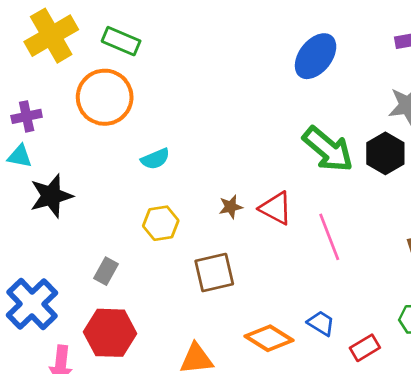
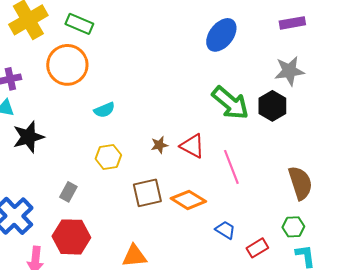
orange diamond: (269, 338) -> (188, 200), moved

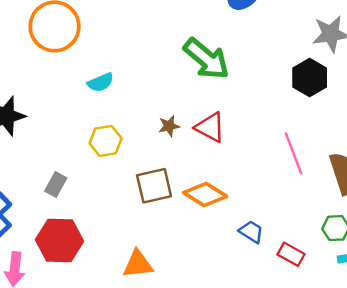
green arrow: (230, 103) -> (206, 59), moved
pink line: (231, 167) -> (293, 153), moved
red rectangle: (257, 248) -> (291, 254), turned 60

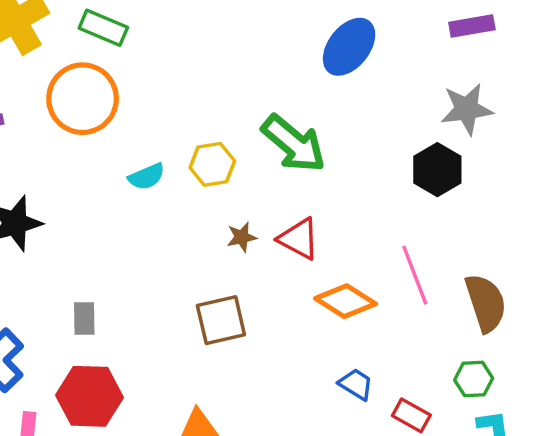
yellow hexagon: (106, 141) -> (212, 164), moved
gray rectangle: (56, 184) -> (84, 318), turned -30
orange diamond: (205, 194) -> (346, 301), moved

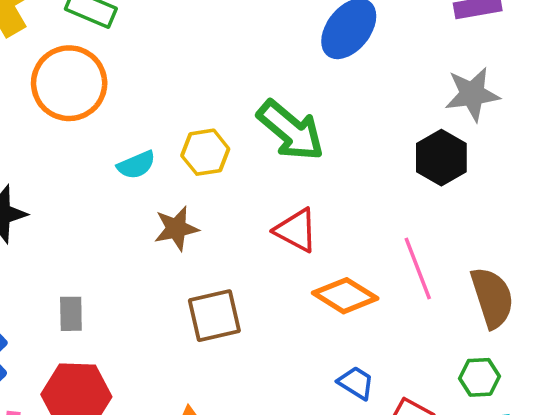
brown star: (242, 237) -> (176, 228), moved, size x1.4

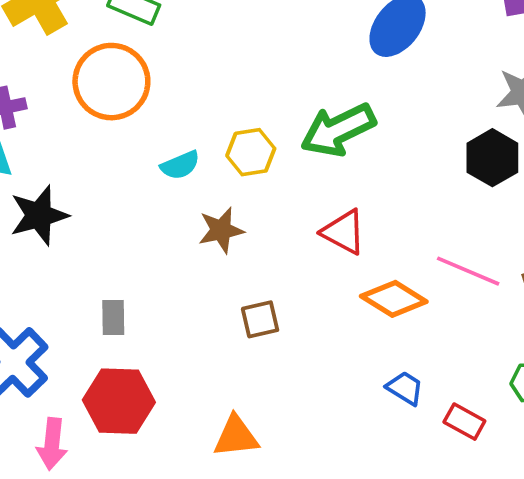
green arrow: (291, 130) -> (338, 130), turned 114
pink line: (418, 268) -> (468, 271), turned -46
brown square: (214, 316) -> (260, 319), size x0.7

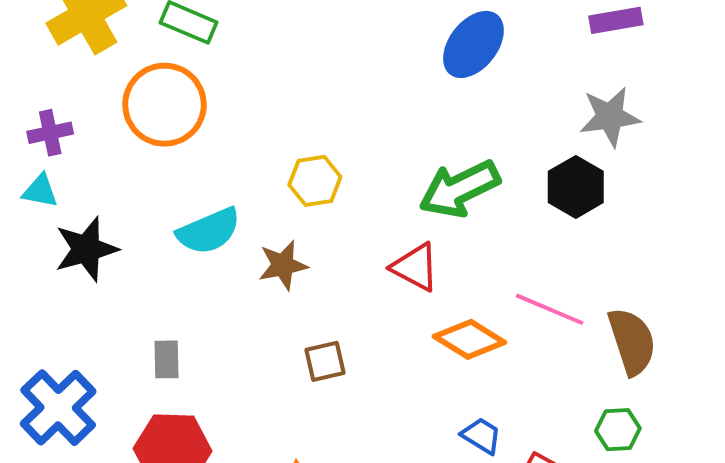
green arrow: (338, 130) -> (459, 189), moved
cyan semicircle: (180, 165) -> (209, 231), moved, size x1.5

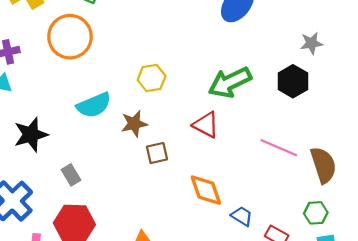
gray star: (610, 117) -> (311, 43), size x0.7
black star: (86, 249) -> (31, 135), moved
orange diamond: (469, 339) -> (206, 190), moved, turned 39
gray rectangle: (167, 359) -> (71, 175), turned -30
brown square: (325, 361) -> (157, 153), moved

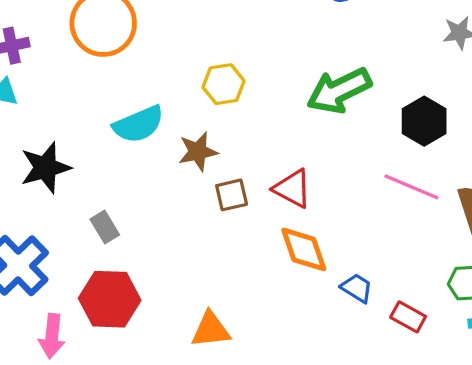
black hexagon: (293, 81) -> (424, 121), moved
red triangle: (206, 125) -> (293, 188), moved

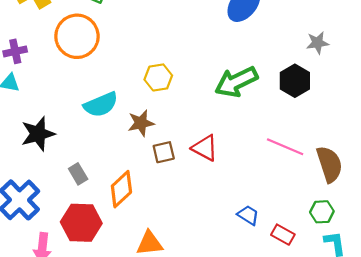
black hexagon: (424, 121) -> (295, 81), moved
orange diamond: (304, 249) -> (121, 189), moved, turned 66

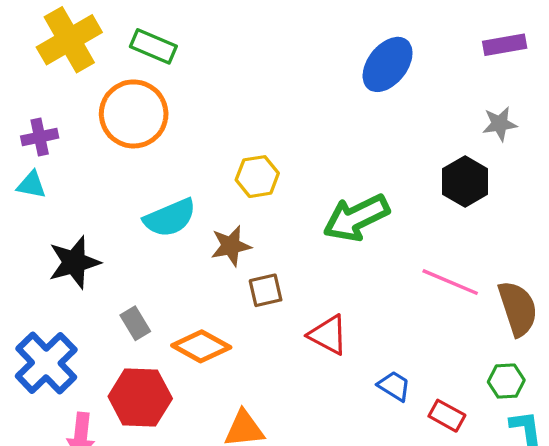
green arrow: (236, 82) -> (356, 218), moved
red triangle: (205, 148) -> (328, 335), moved
orange diamond: (121, 189) -> (201, 346), turned 72

